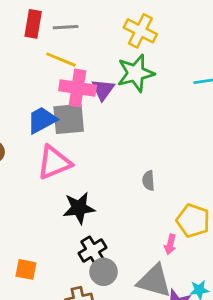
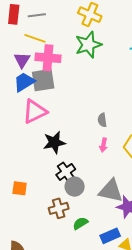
purple triangle: (103, 90) -> (22, 60), moved
pink arrow: (170, 244) -> (103, 145), moved

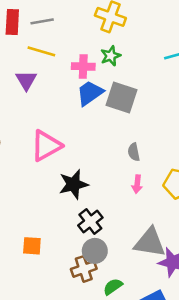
green star: (88, 45) -> (111, 56), size x0.6
pink cross: (48, 58) -> (83, 66), moved, size x0.7
gray square: (43, 80) -> (122, 97), moved, turned 30
blue trapezoid: (24, 82) -> (90, 93), moved
gray circle: (75, 187) -> (95, 251), moved

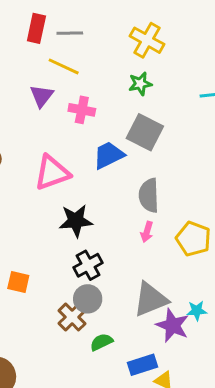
pink cross: (83, 66) -> (82, 110), moved
blue trapezoid: (90, 93) -> (109, 155), moved
gray semicircle: (134, 152) -> (149, 195), size x1.6
gray triangle: (150, 243) -> (151, 299), turned -40
brown cross: (84, 269) -> (72, 317), turned -35

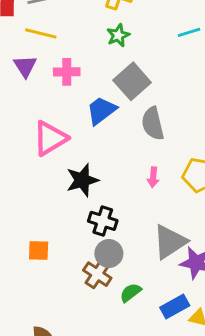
gray square: (145, 132) -> (132, 81), turned 33
gray semicircle: (149, 195) -> (153, 123), moved
black cross: (88, 265) -> (103, 221), turned -32

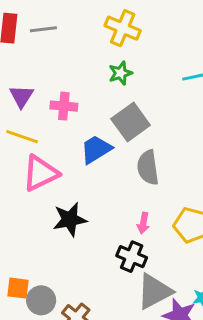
yellow line: (41, 33) -> (22, 137), moved
black cross: (103, 221) -> (132, 257), moved
gray circle: (109, 253) -> (41, 300), moved

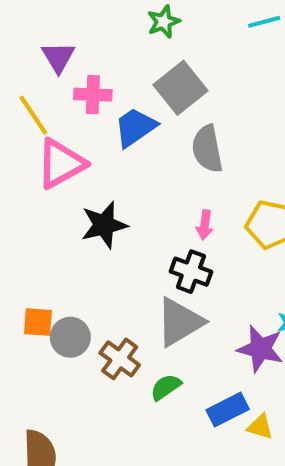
purple triangle: (21, 96) -> (58, 57), moved
pink cross: (64, 106) -> (93, 95), moved
yellow line: (22, 137) -> (33, 115), turned 40
gray triangle: (154, 291) -> (180, 322), moved

